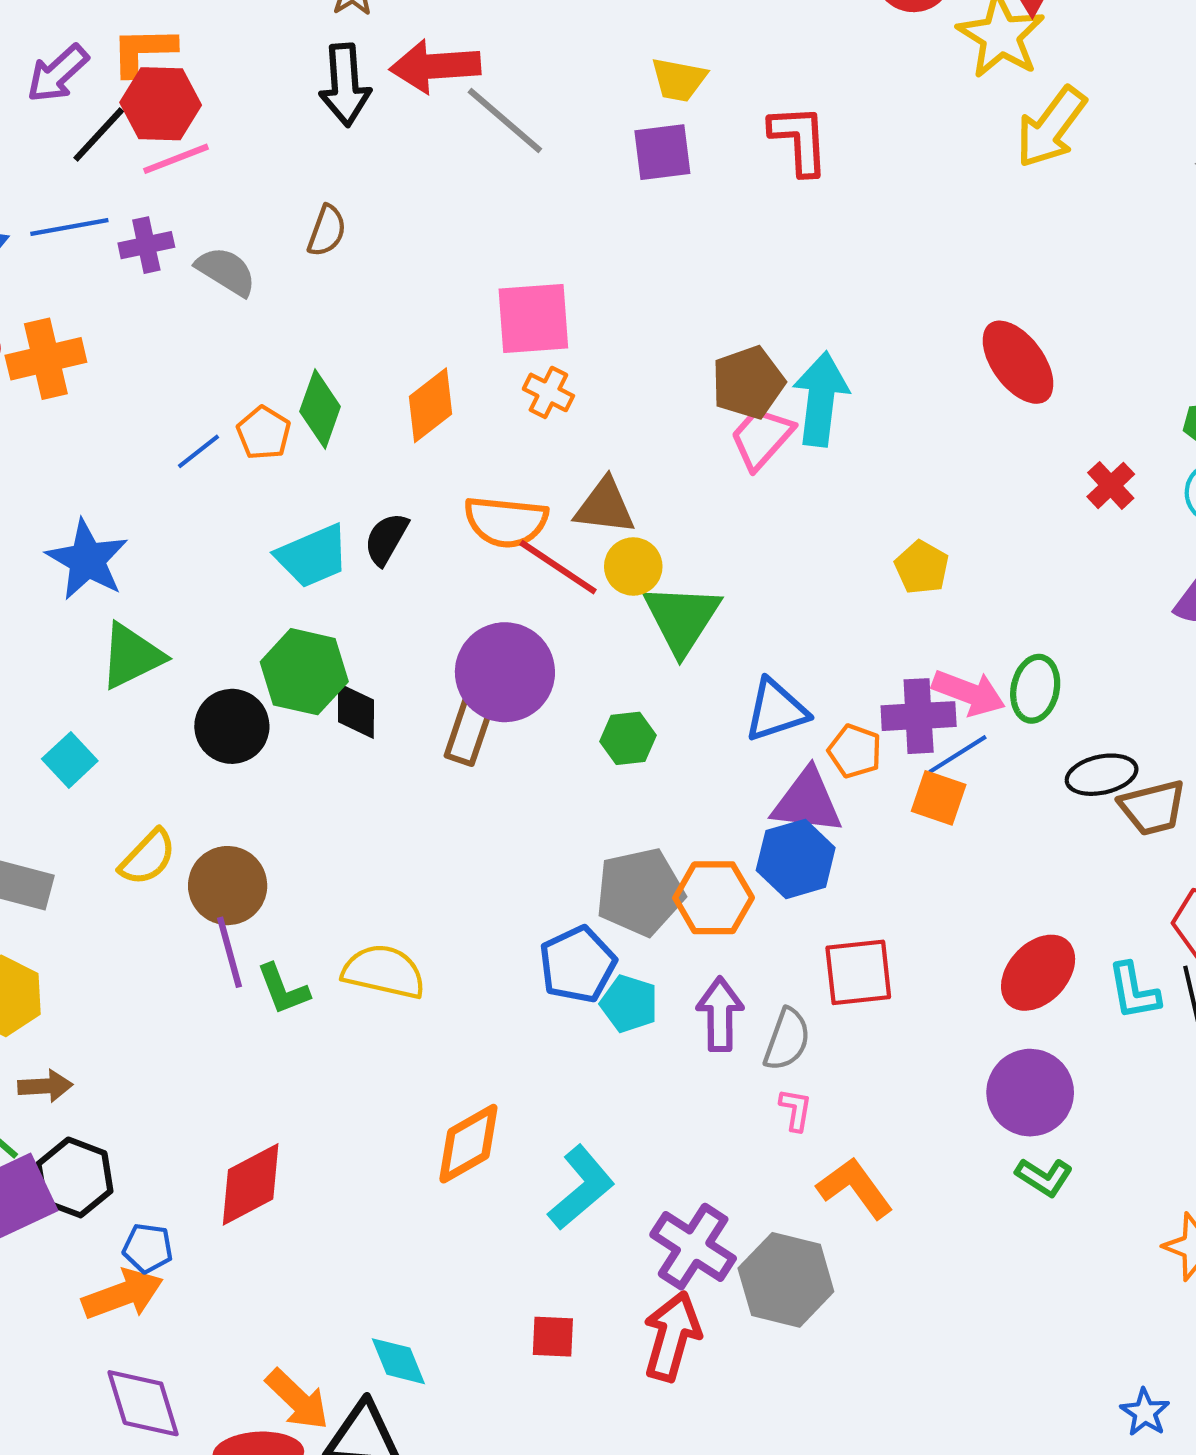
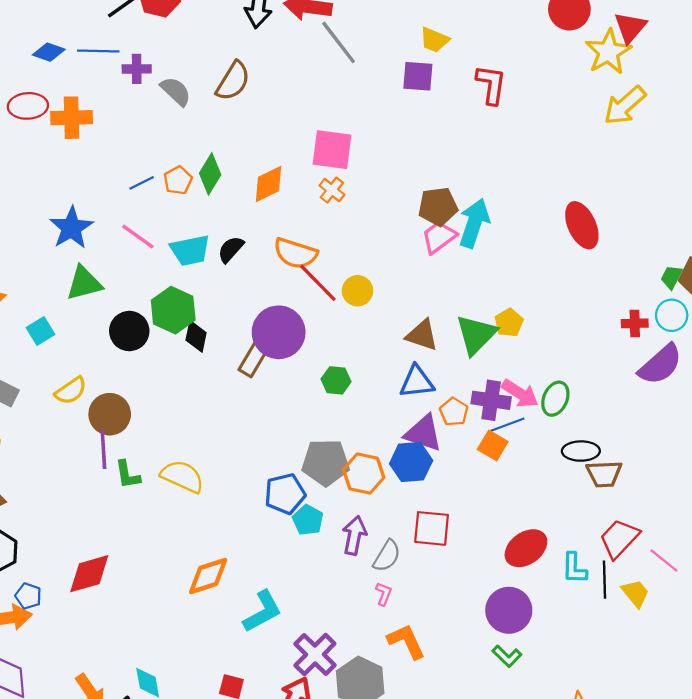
pink line: (176, 159) -> (138, 236), moved, turned 45
brown semicircle: (327, 231) -> (233, 81), size x1.5
red cross: (1111, 485) -> (635, 323), moved, turned 30
brown triangle: (605, 506) -> (422, 335), moved
green triangle: (682, 619) -> (476, 335), moved

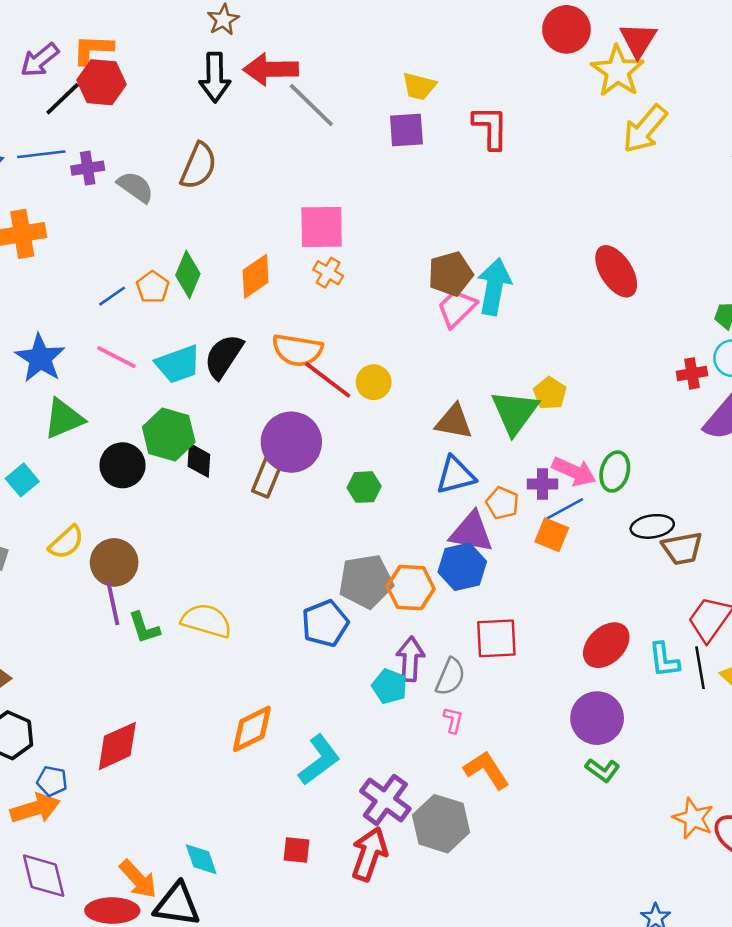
black semicircle: (231, 249) -> (224, 356), size x1.4
purple cross: (491, 400) -> (543, 484), size x0.7
cyan pentagon: (308, 520) -> (390, 686), moved

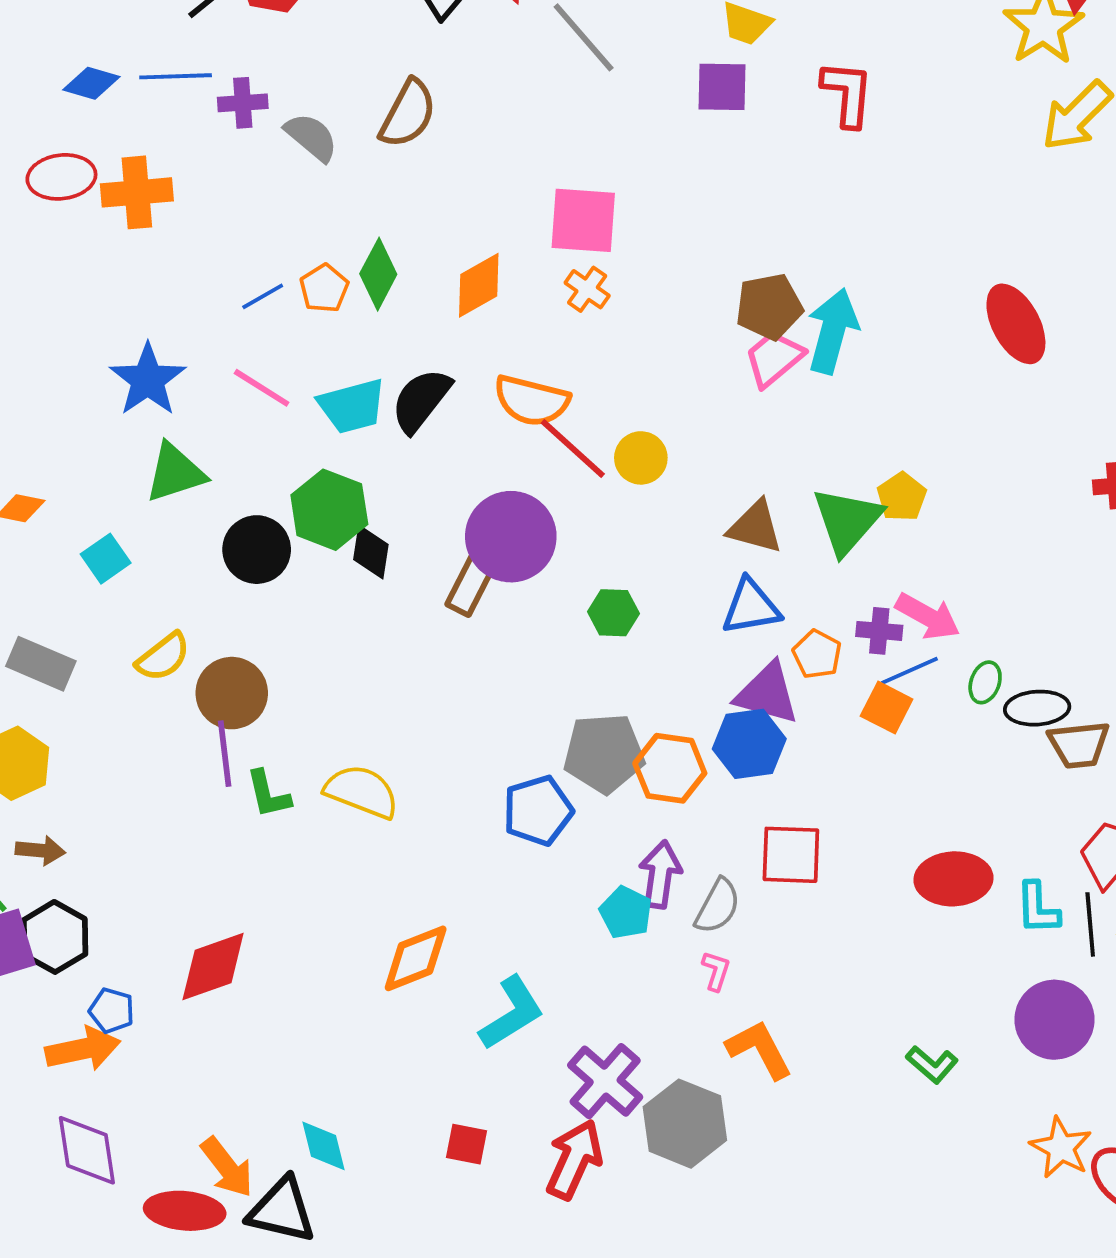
green ellipse: (615, 471) -> (985, 682), moved, size x0.7
red ellipse: (606, 645) -> (953, 879), turned 36
purple circle: (597, 718) -> (1054, 1020), moved

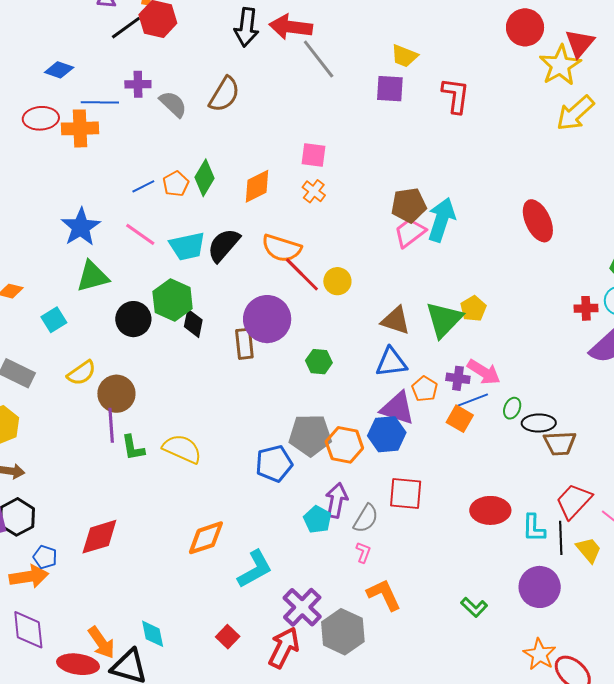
blue line: (176, 76) -> (100, 102), moved
pink square: (583, 220) -> (314, 155), size x0.7
brown rectangle: (470, 586) -> (244, 344), turned -36
red square: (466, 1144) -> (228, 637), turned 30

